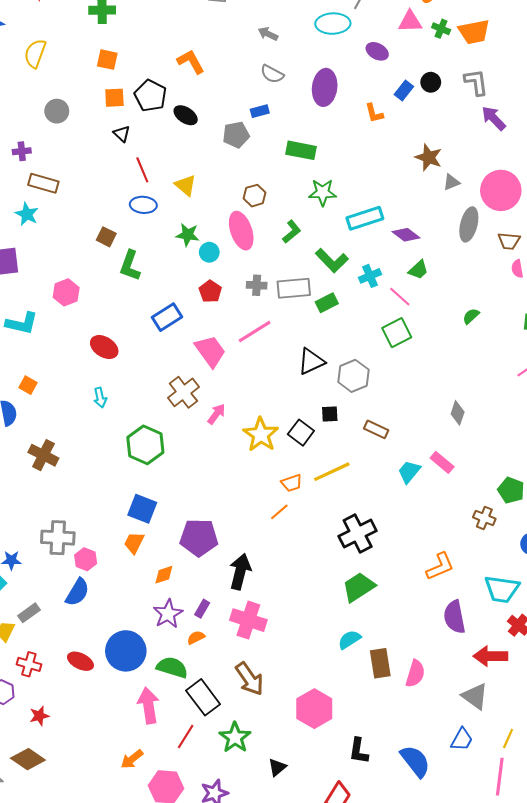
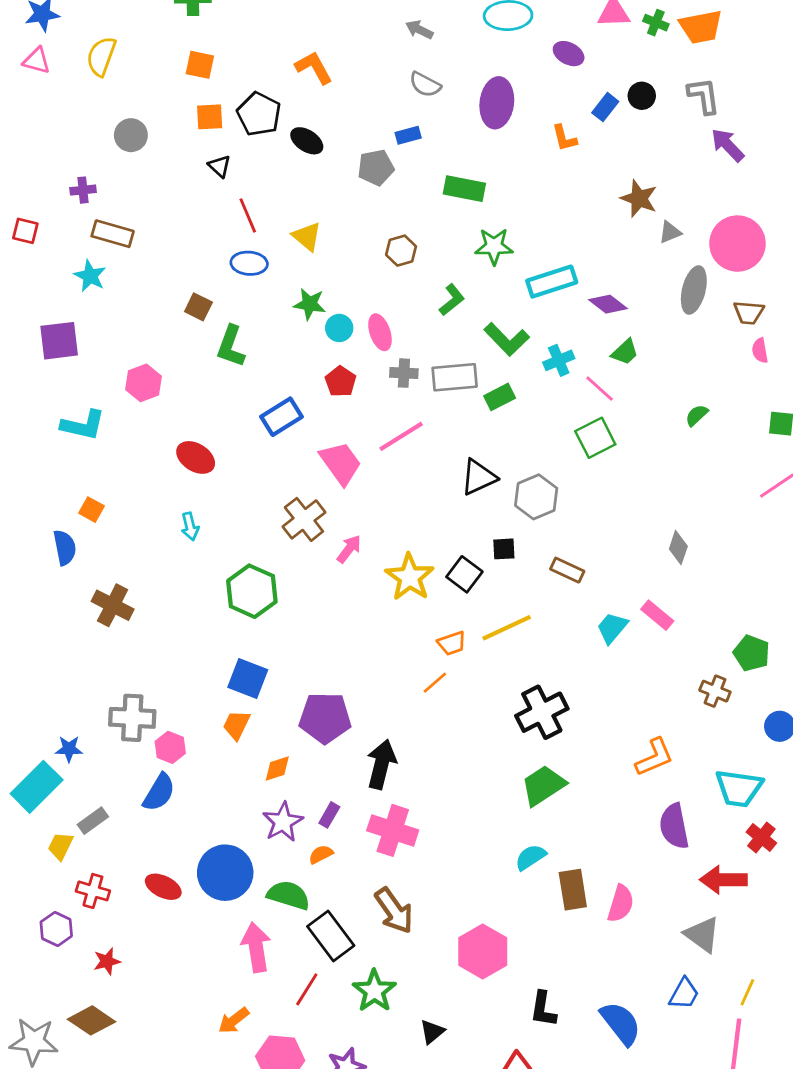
pink ellipse: (241, 231) -> (380, 332), moved, size x0.7

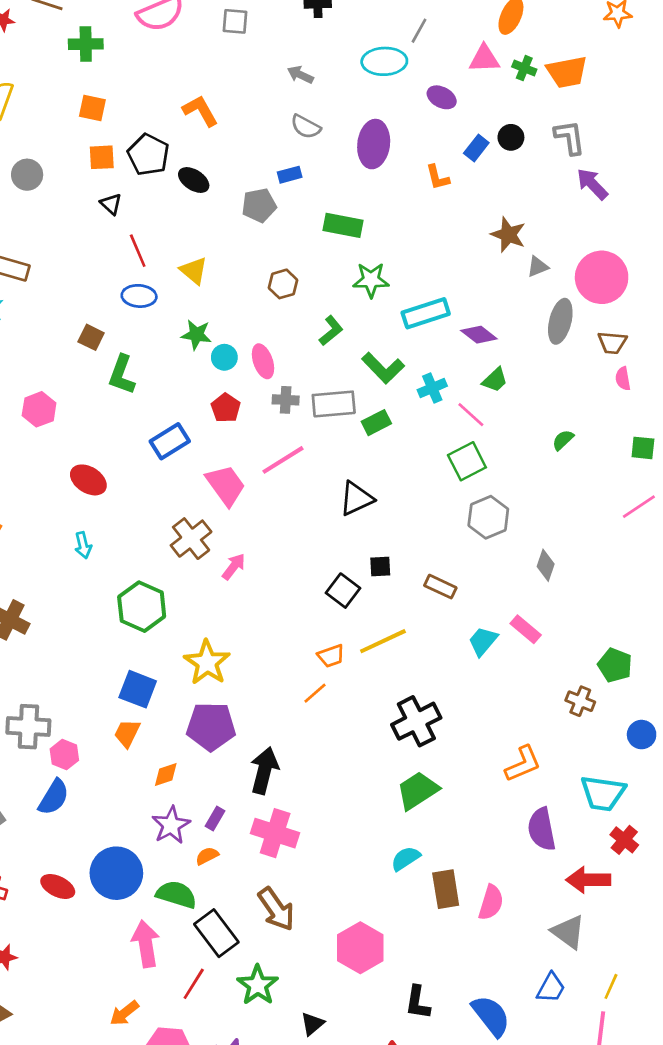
gray hexagon: (536, 497) -> (488, 517), moved
yellow star: (410, 577) -> (207, 663), moved

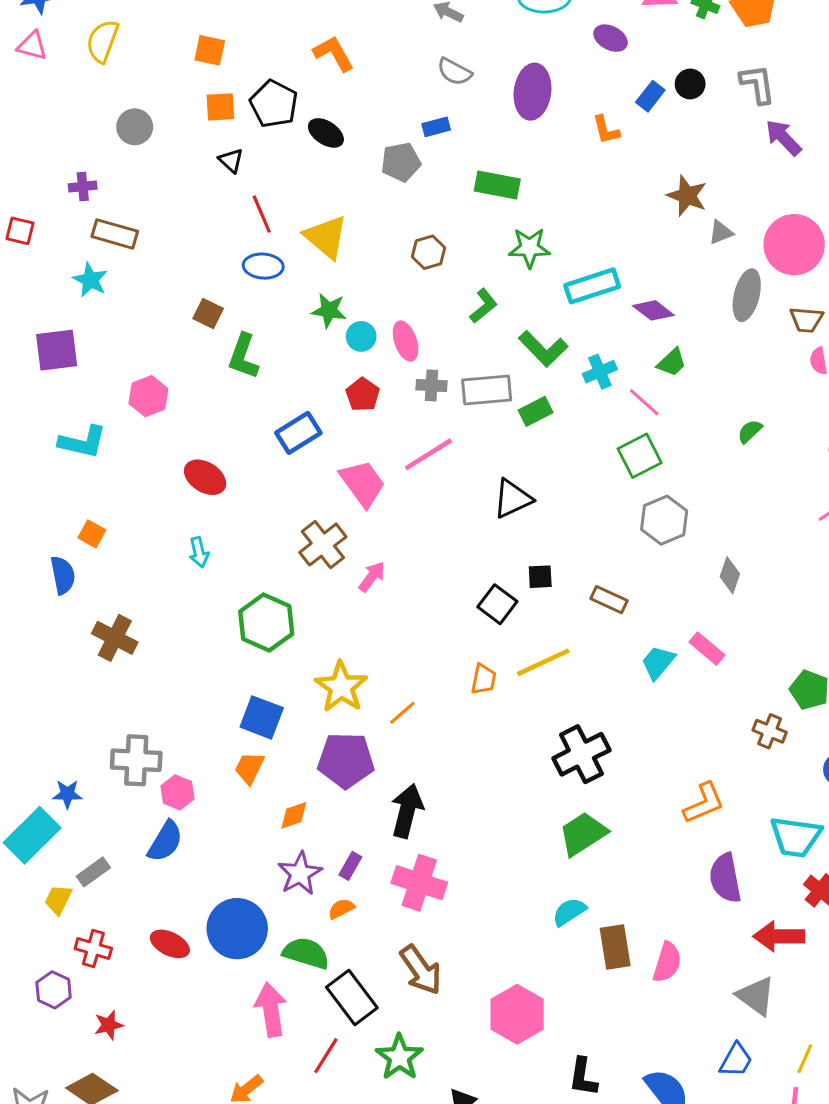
yellow triangle: (194, 271) -> (326, 237), size x1.4
orange trapezoid: (331, 656) -> (484, 679), turned -60
orange line: (315, 693) -> (402, 713), moved

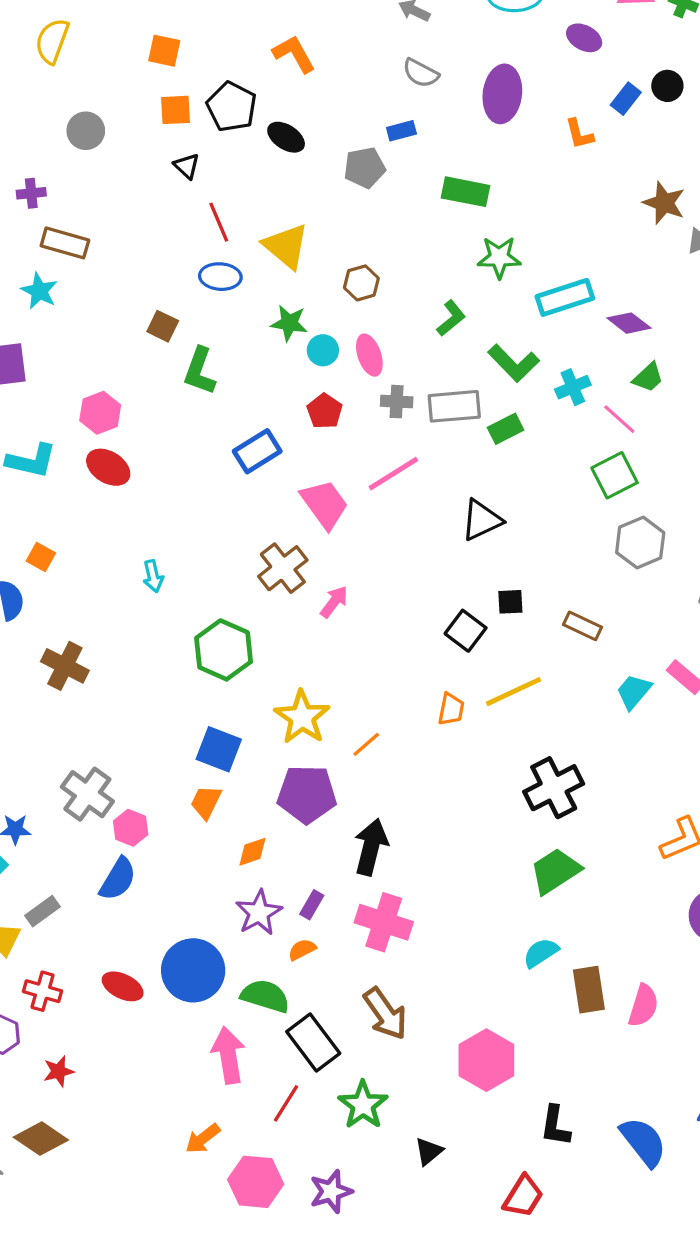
brown hexagon: (428, 252) -> (361, 283), moved
red ellipse: (205, 477) -> (108, 467), moved
gray cross: (136, 760) -> (87, 794), turned 33

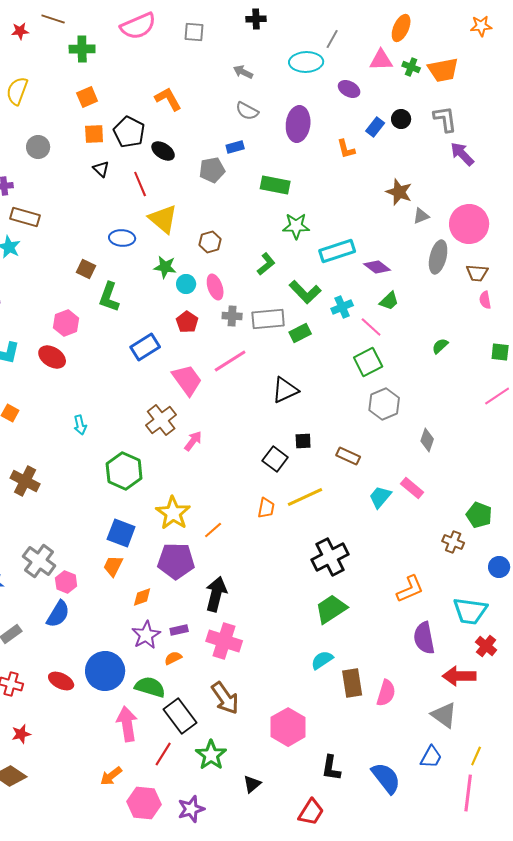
orange square: (164, 51) -> (87, 97), turned -35
red line: (219, 222) -> (140, 184), moved
pink hexagon: (100, 413) -> (66, 323), moved
purple rectangle: (312, 905) -> (179, 630), turned 48

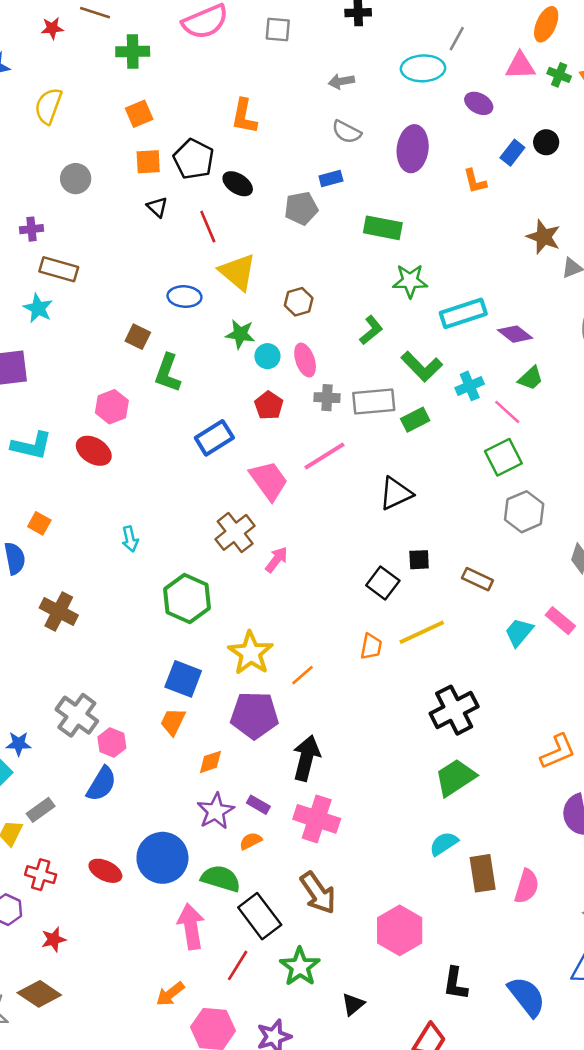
gray arrow: (243, 72) -> (341, 81), turned -36
orange L-shape: (168, 99) -> (244, 116), turned -140
purple rectangle: (179, 630) -> (258, 805), turned 42

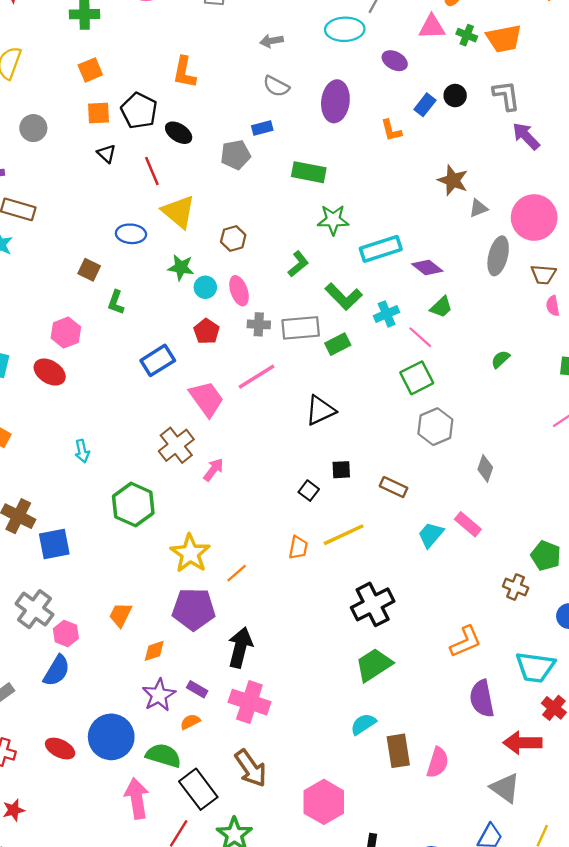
green L-shape: (168, 373) -> (116, 302), size x0.7
black square: (383, 583) -> (309, 491), size x0.7
blue square: (183, 679) -> (54, 544), moved, turned -32

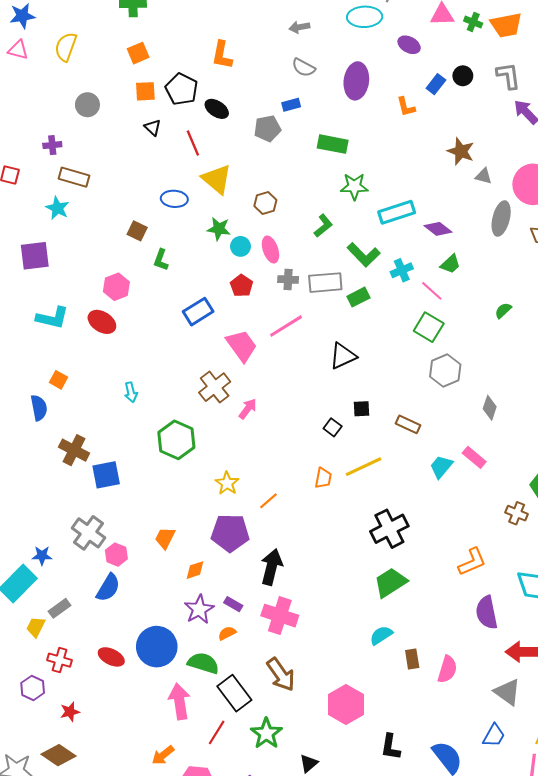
gray triangle: (478, 208) -> (484, 176), turned 36
green square: (417, 378) -> (429, 327), turned -32
yellow star: (190, 553) -> (227, 483), size x0.7
brown rectangle: (398, 751) -> (412, 659), size x0.7

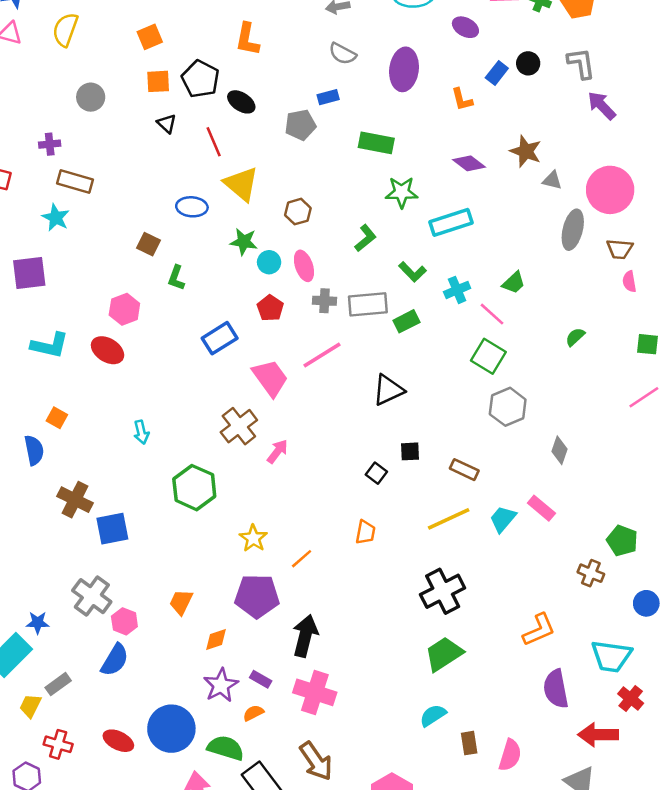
purple diamond: (438, 229) -> (469, 163), moved
green L-shape: (364, 255) -> (412, 272), size x0.7
yellow line: (364, 467) -> (449, 519), moved

